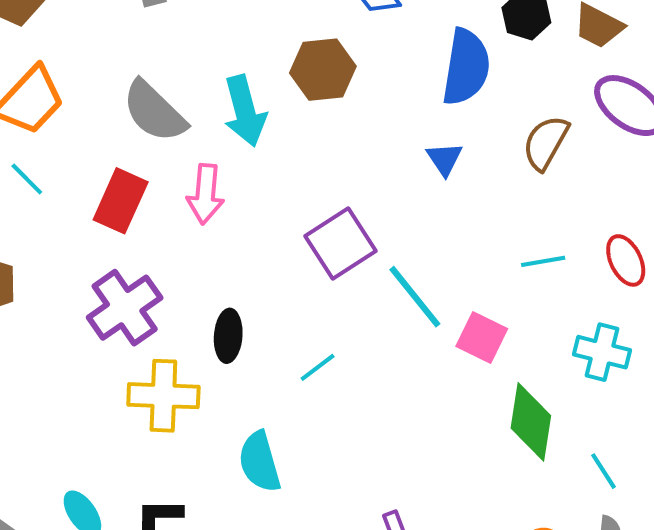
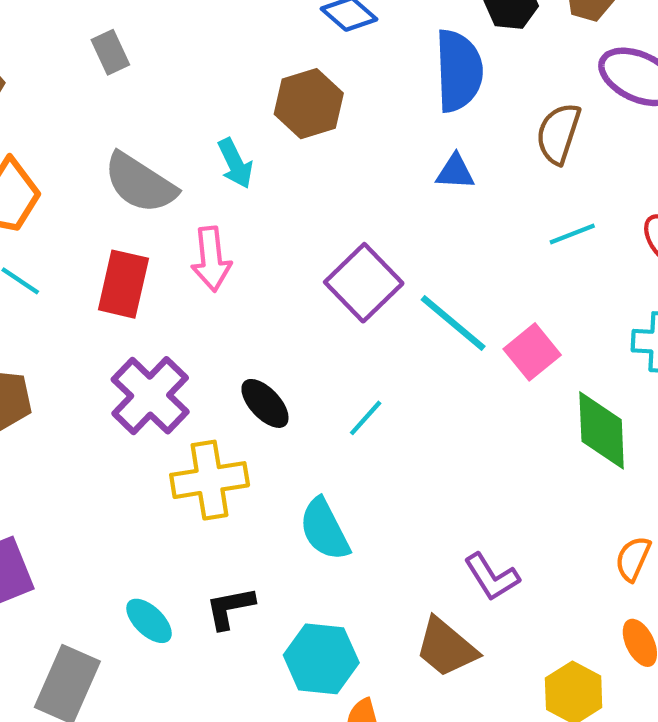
cyan arrow: (245, 111) -> (235, 163), size x0.7
blue triangle: (444, 159) -> (455, 172), turned -42
cyan line: (543, 261) -> (572, 234), moved
black ellipse: (228, 336) -> (265, 403), turned -36
pink square: (482, 337) -> (532, 352), turned 36

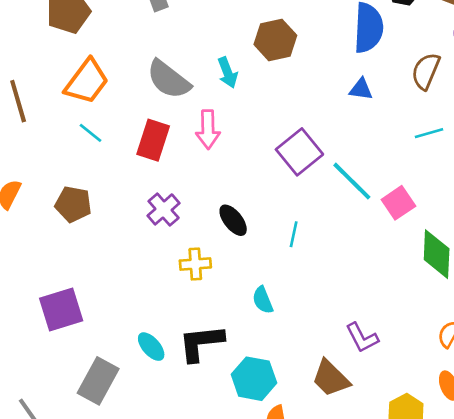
purple cross: (150, 396) -> (164, 209), size x0.7
cyan line: (366, 418) -> (294, 234), turned -35
yellow cross: (210, 480) -> (195, 264), size x0.7
cyan semicircle: (325, 529) -> (263, 300), size x0.7
black L-shape: (230, 608) -> (201, 343), size x1.5

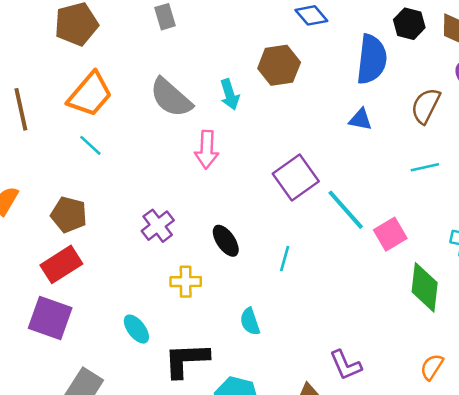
red rectangle: (153, 140) -> (61, 264), moved, turned 36
purple square: (61, 310) -> (50, 318), turned 33
cyan ellipse: (151, 347) -> (136, 329), moved

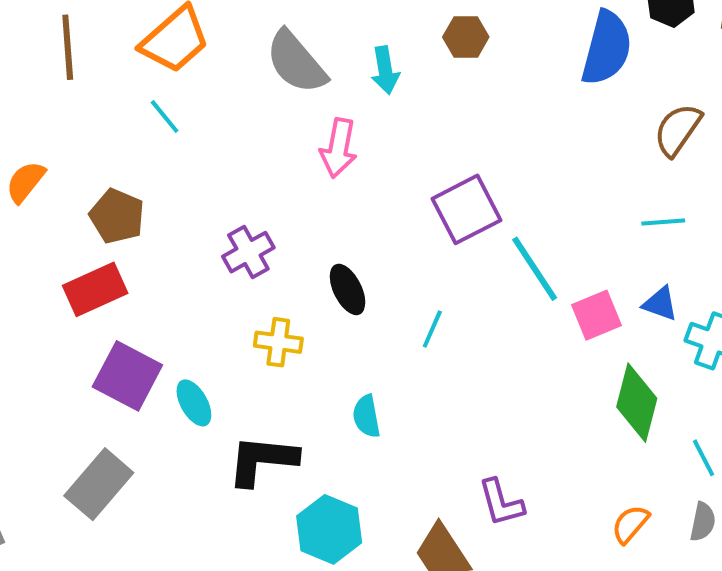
brown hexagon: (279, 65) -> (466, 37), size x0.7
blue triangle: (360, 119) -> (660, 304), moved
purple square: (50, 318) -> (127, 376), moved

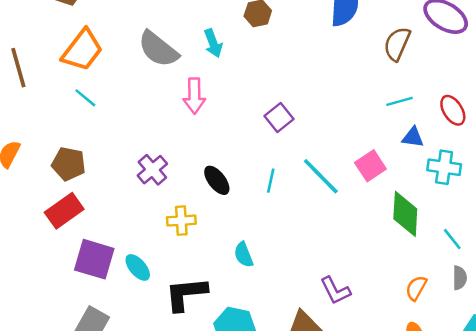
purple square: (467, 209) -> (279, 118), size x0.7
cyan line: (535, 269) -> (321, 176), moved
blue triangle: (660, 304) -> (413, 137), moved
cyan line: (432, 329) -> (271, 181), moved

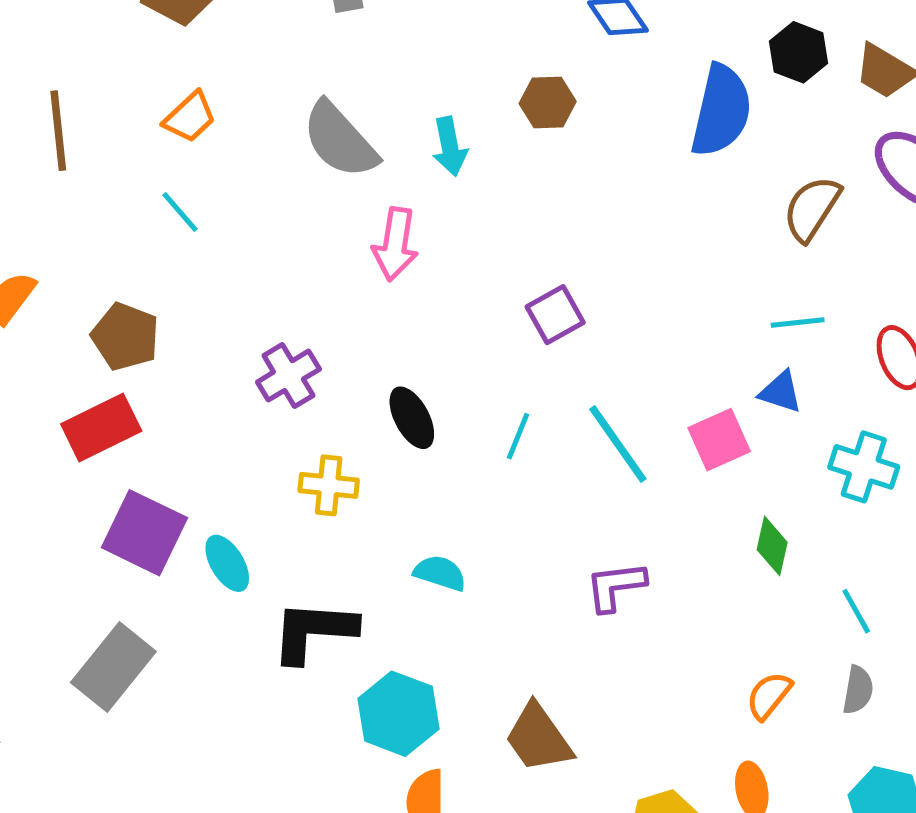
orange trapezoid: (82, 50) -> (190, 117), size x0.6
blue triangle: (413, 137) -> (781, 392), moved
green diamond: (405, 214) -> (772, 546), size x0.6
cyan semicircle: (244, 255) -> (440, 573), turned 120
purple L-shape: (335, 291) -> (616, 586), moved, turned 100

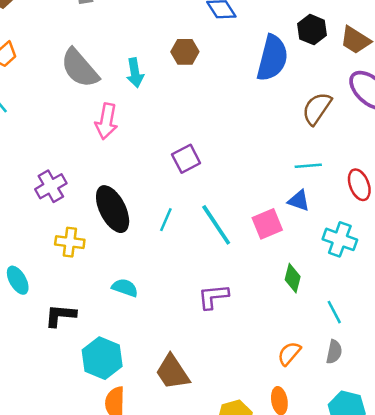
black ellipse: (412, 418) -> (113, 209), size x1.5
black L-shape: (314, 631) -> (60, 315), size x0.7

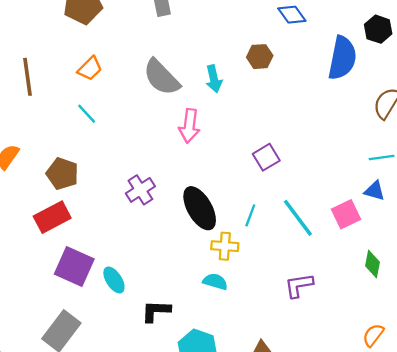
yellow cross: (70, 242) -> (225, 246), moved

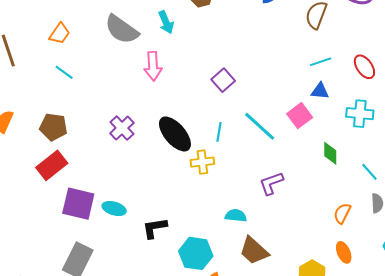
cyan ellipse: (114, 280) -> (114, 208), turned -30
cyan semicircle: (215, 282) -> (236, 216), moved

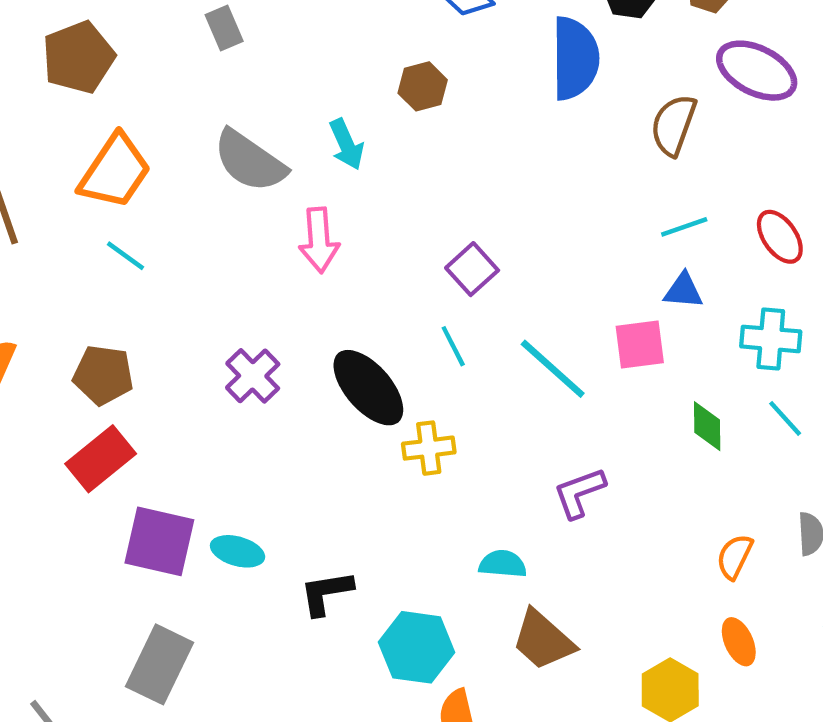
orange trapezoid: (60, 34) -> (115, 171), size x1.6
pink square: (300, 116) -> (640, 345), turned 30
cyan line: (219, 132) -> (453, 346), moved, turned -36
cyan line: (370, 172) -> (785, 418), moved

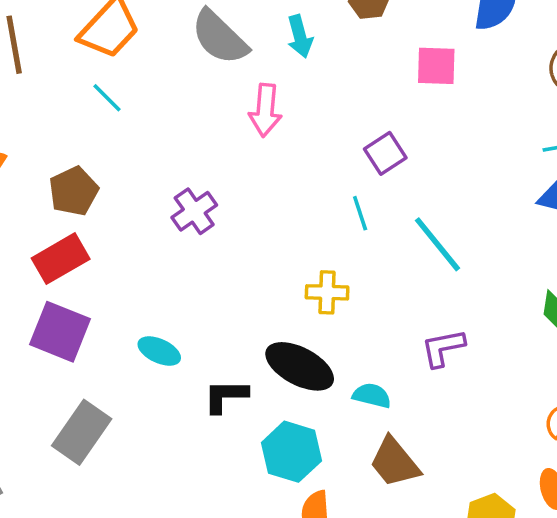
pink square: (640, 345) -> (436, 66), moved
brown pentagon: (103, 375) -> (74, 191), turned 30
black ellipse: (368, 388) -> (300, 366), moved, turned -30
purple square: (159, 541) -> (60, 332), moved

